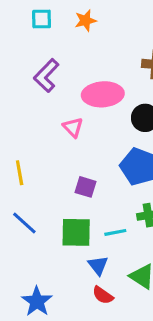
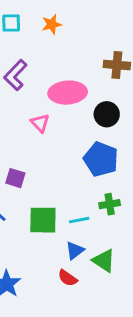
purple square: (86, 187) -> (15, 178), moved
blue triangle: (98, 265) -> (75, 250), moved, turned 30

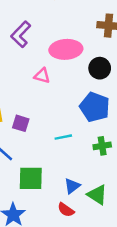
pink triangle: (40, 123) -> (42, 76), turned -30
green square: (43, 220) -> (31, 178), moved
cyan line: (79, 220) -> (63, 137), moved

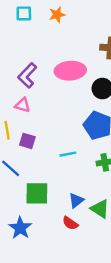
purple L-shape: (21, 34) -> (27, 75), moved
pink triangle: (42, 76) -> (23, 105), moved

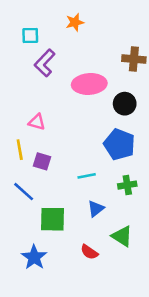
cyan square: (24, 13) -> (30, 35), moved
purple L-shape: (27, 75) -> (45, 63), moved
blue triangle: (76, 201) -> (96, 209), moved

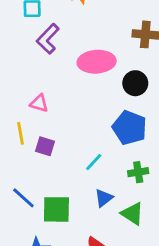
cyan line: (87, 176) -> (94, 162), turned -36
blue line: (24, 192) -> (23, 198), moved
green triangle: (122, 236) -> (132, 214), moved

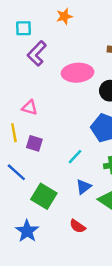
blue line: (23, 198) -> (16, 172), moved
green square: (56, 209) -> (44, 196), turned 30

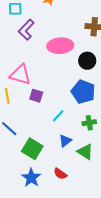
pink triangle: (30, 107) -> (20, 75), size x1.6
purple square: (34, 143) -> (36, 96), moved
blue star: (27, 231) -> (31, 178), moved

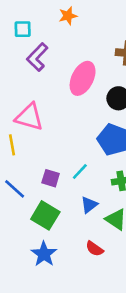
pink ellipse: (60, 46) -> (83, 78), turned -60
purple square: (36, 96) -> (51, 178), moved
red semicircle: (60, 174) -> (94, 249), moved

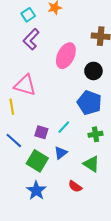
cyan square: (23, 29) -> (28, 15), moved, turned -32
blue triangle: (89, 205) -> (61, 153), moved

